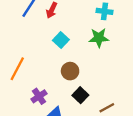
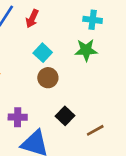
brown circle: (70, 71) -> (48, 78), moved
purple cross: (39, 96) -> (18, 117), turned 35

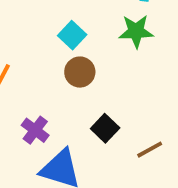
purple cross: (18, 117) -> (35, 130), turned 36

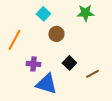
cyan square: (72, 35) -> (43, 14), moved
purple cross: (35, 130) -> (33, 64), turned -32

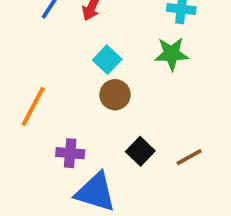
cyan square: (43, 14) -> (107, 60), moved
brown line: (92, 74) -> (189, 157), moved

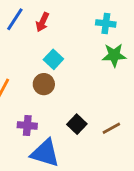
green star: (172, 54) -> (114, 55), moved
brown circle: (115, 95) -> (44, 84), moved

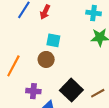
cyan square: (53, 59) -> (53, 40), turned -32
black square: (77, 124) -> (71, 90), size x1.5

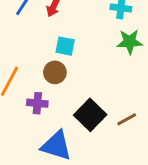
purple cross: (33, 91) -> (37, 103), moved

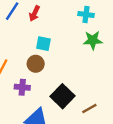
brown line: (127, 119) -> (89, 109), moved

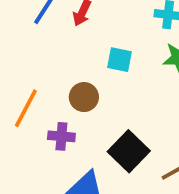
cyan square: (43, 44) -> (119, 60), moved

